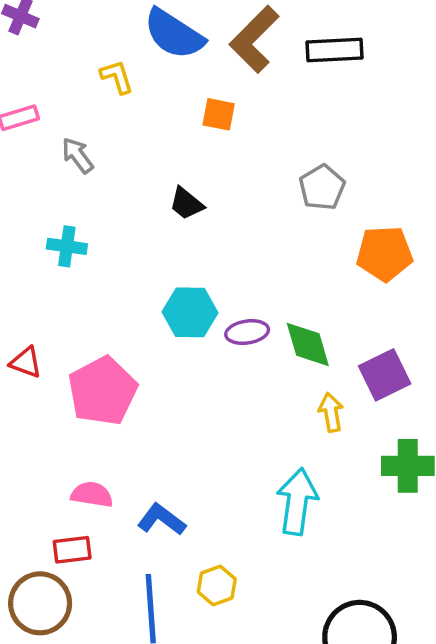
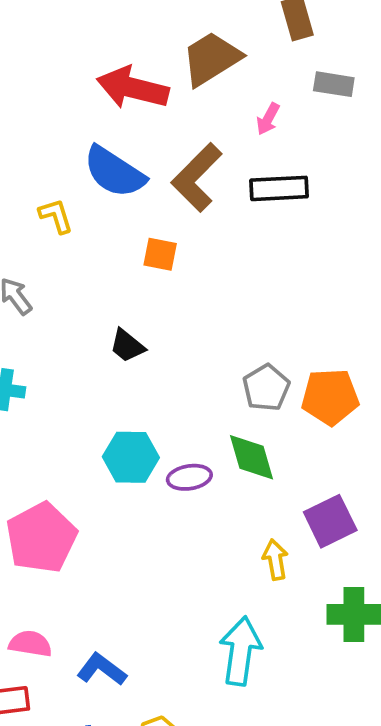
gray pentagon: (322, 187) -> (266, 388), moved
green diamond: (308, 345) -> (252, 457), moved

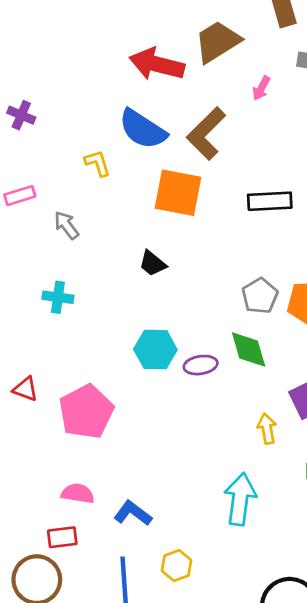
black rectangle: (279, 188) -> (270, 201), moved
orange square: (160, 254) -> (178, 193), size x1.8

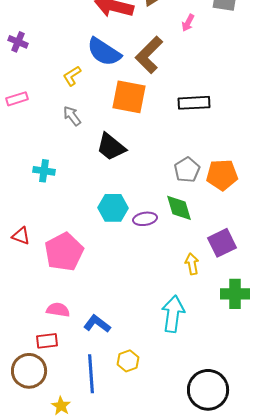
yellow L-shape: (98, 163) -> (72, 76), turned -105
gray arrow: (66, 225) -> (72, 116), moved
black trapezoid: (153, 263) -> (111, 147), size x1.5

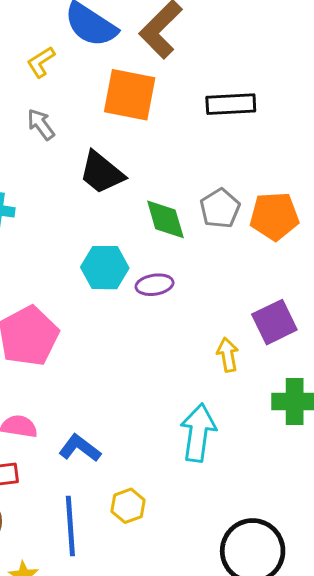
green diamond: (179, 208) -> (165, 219), moved

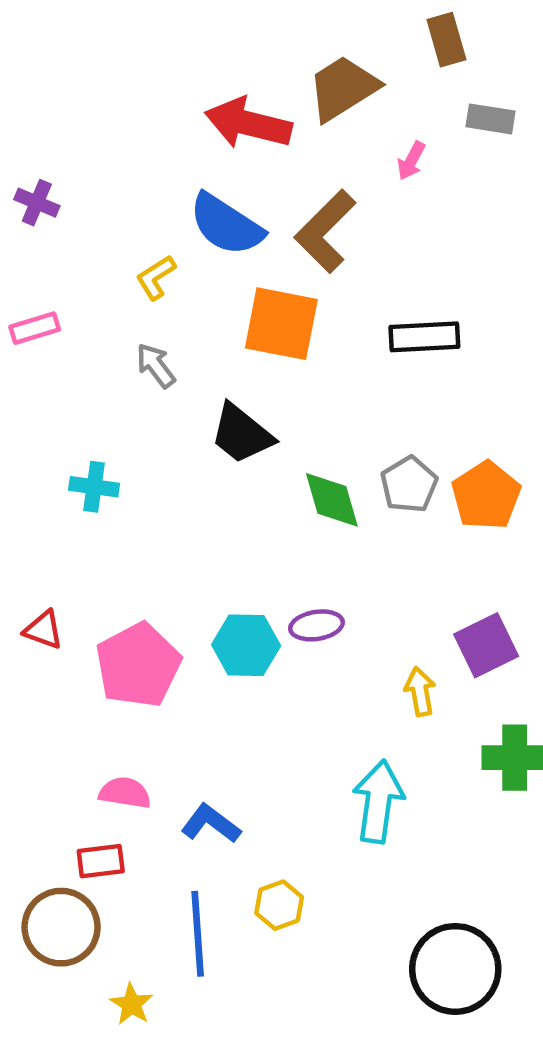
orange pentagon: (274, 216) -> (486, 495), turned -30
cyan hexagon: (105, 268) -> (246, 645), moved
purple ellipse: (155, 285) -> (317, 625), moved

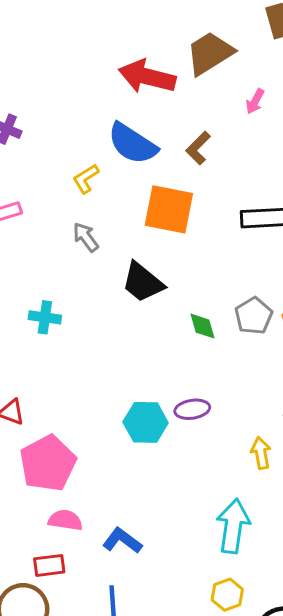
brown L-shape: (325, 231) -> (198, 148), size x0.6
green diamond: (332, 500) -> (202, 326), size x0.7
pink pentagon: (138, 665) -> (48, 463), moved
yellow hexagon: (279, 905) -> (227, 595), moved

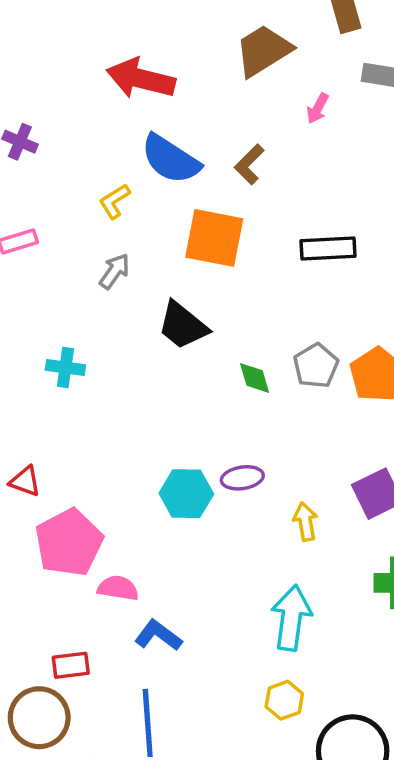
red arrow: (147, 77) -> (141, 79), moved
gray arrow: (86, 237) -> (114, 271), turned 72
yellow arrow: (261, 453) -> (305, 522), moved
pink semicircle: (65, 520) -> (118, 588), moved

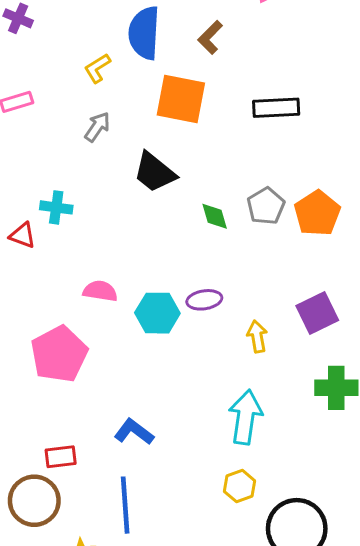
blue semicircle: (171, 159) -> (144, 33), turned 60
red triangle: (25, 481) -> (23, 235), moved
pink semicircle: (118, 588) -> (100, 291), moved

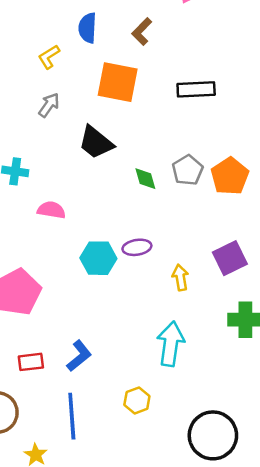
blue semicircle: (144, 33) -> (88, 28), size x0.7
pink semicircle: (100, 291) -> (51, 210), moved
blue L-shape: (134, 432) -> (79, 356), turned 104
red rectangle: (61, 457) -> (31, 362), moved
yellow hexagon: (240, 486) -> (137, 400), moved

